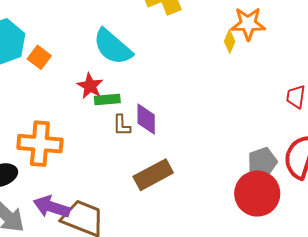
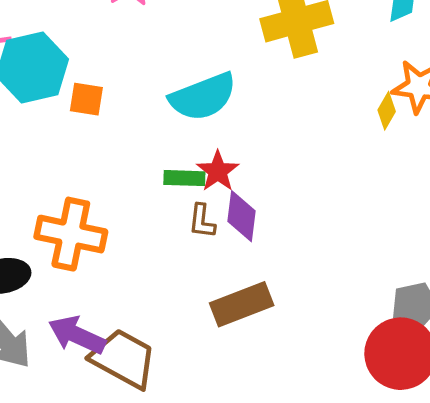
cyan semicircle: (113, 47) -> (203, 97), turned -69
orange square: (39, 57) -> (86, 99), turned -35
red star: (90, 86) -> (218, 171), moved

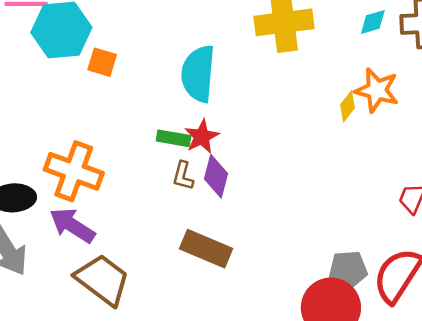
cyan semicircle: (203, 97) -> (198, 74), turned 108
brown rectangle: (242, 304) -> (206, 249), turned 36
purple arrow: (77, 335) -> (72, 225), moved

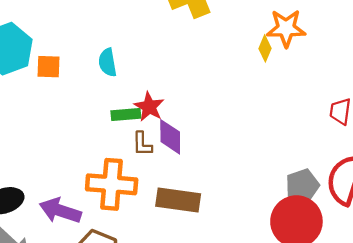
cyan semicircle: (198, 74) -> (108, 62), moved, size x0.6
orange cross: (74, 171) -> (112, 184), moved

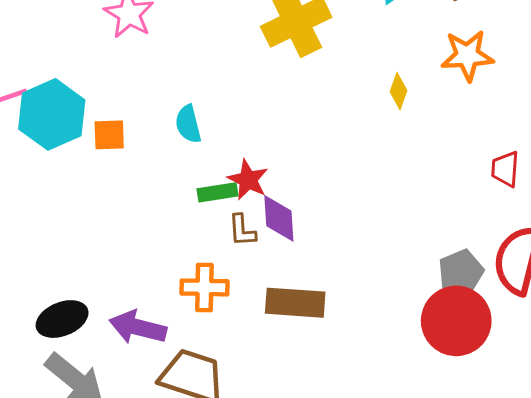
orange star: (286, 28) -> (467, 56), moved
orange cross: (112, 184) -> (204, 287), size x0.7

